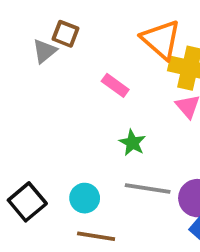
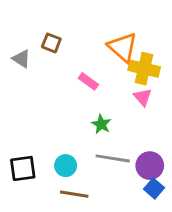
gray triangle: (45, 51) -> (21, 59), moved, turned -48
black square: (27, 202) -> (23, 168), turned 32

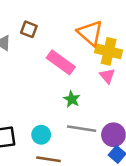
pink rectangle: (88, 81) -> (61, 62), size x1.6

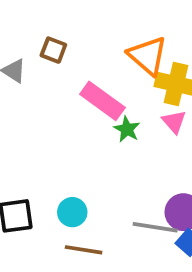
green star: (72, 99) -> (127, 129), moved
gray line: (82, 129) -> (155, 227), moved

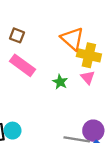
pink rectangle: (102, 101) -> (23, 65), moved
cyan circle: (72, 212) -> (13, 131), moved

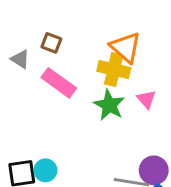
yellow cross: (89, 55) -> (114, 70), moved
green star: (60, 82) -> (109, 105), size x1.5

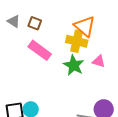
gray triangle: (20, 59) -> (14, 21), moved
pink triangle: (146, 99) -> (99, 61), turned -32

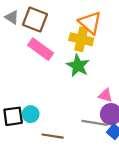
brown square: (35, 23) -> (35, 19), size x1.6
pink triangle: (99, 61) -> (105, 95), moved

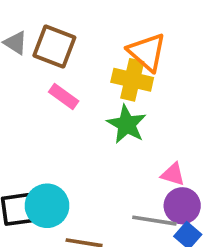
pink rectangle: (41, 49) -> (64, 97), size x0.7
cyan circle: (31, 114) -> (47, 206), size x1.5

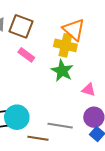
pink triangle: (173, 174) -> (89, 90), moved
gray line: (154, 221) -> (60, 126), moved

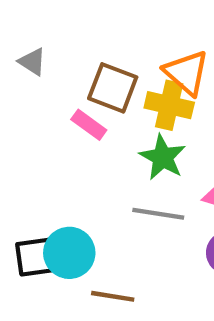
brown square: (21, 26) -> (113, 88), moved
gray line: (60, 126) -> (158, 214), moved

